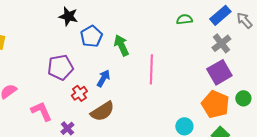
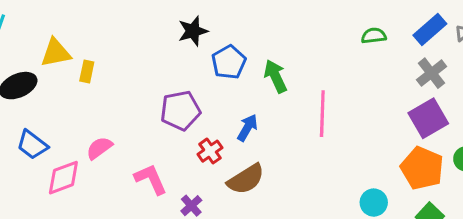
black star: (68, 16) -> (193, 31), turned -30

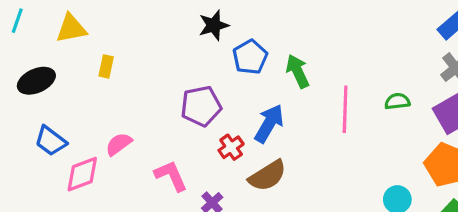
green semicircle: (374, 36) -> (397, 101), moved
yellow triangle: (56, 53) -> (71, 28), moved
blue arrow: (247, 128) -> (269, 123), size x1.4

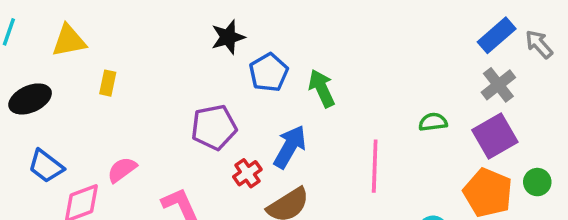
pink line: (345, 109) -> (375, 166), moved

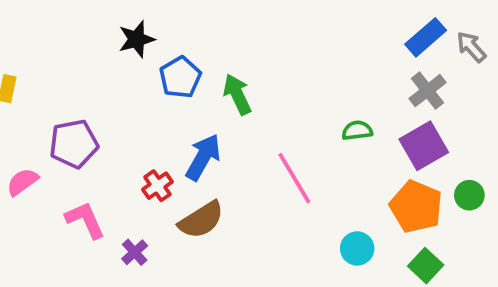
purple pentagon: (214, 127) -> (74, 144), moved
pink line: (375, 166) -> (294, 178), turned -33

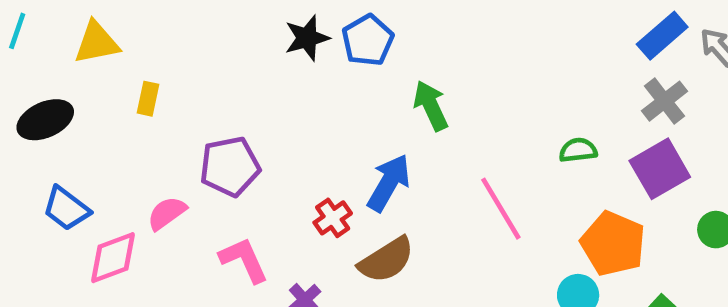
blue pentagon: (180, 77) -> (368, 40), moved
orange pentagon: (416, 207) -> (613, 244), moved

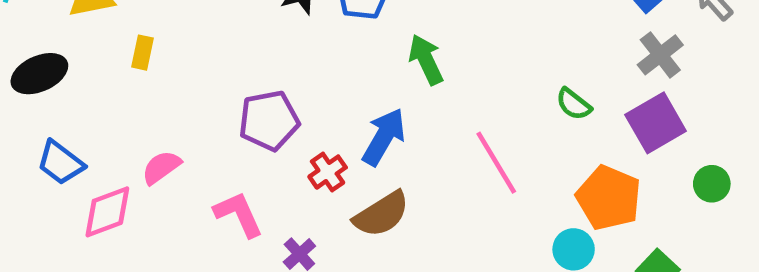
green semicircle: (578, 150) -> (574, 104), turned -135
purple pentagon: (230, 166) -> (269, 120), moved

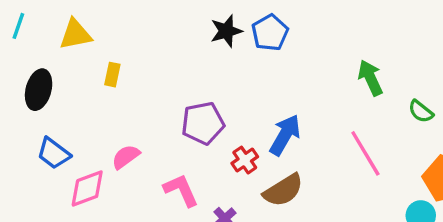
green arrow: (426, 60) -> (370, 78), moved
black ellipse: (39, 74) -> (39, 90), turned -51

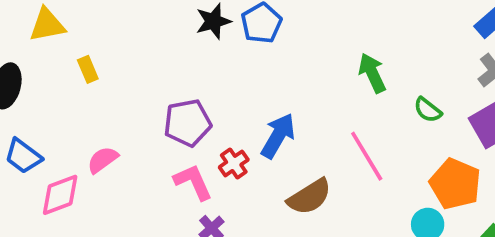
yellow rectangle: (112, 75) -> (88, 69), turned -35
pink L-shape: (181, 190) -> (193, 182), moved
brown semicircle: (283, 190) -> (309, 197), moved

